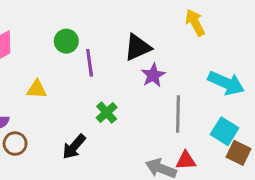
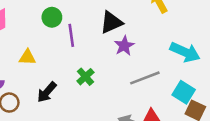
gray line: (178, 114) -> (145, 78), turned 68
black arrow: (74, 147) -> (47, 92), moved

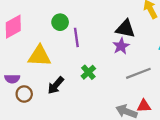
black triangle: (111, 22) -> (125, 29), moved, turned 36
yellow triangle: (27, 57) -> (39, 56), size x1.6

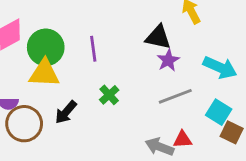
green circle: (60, 22) -> (46, 47), moved, size x1.6
purple star: (121, 46) -> (168, 60), moved
brown circle: (24, 94) -> (24, 124), size x1.6

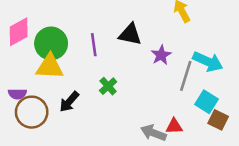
black triangle: (158, 37) -> (130, 34), moved
gray line: (175, 96) -> (186, 76), moved, turned -52

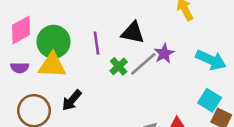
gray line: (186, 76) -> (143, 64), moved, turned 32
green cross: (108, 86) -> (119, 66), moved
purple semicircle: (17, 94) -> (20, 68), moved

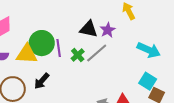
green circle: (54, 42) -> (42, 43), moved
purple line: (96, 43) -> (59, 48), moved
purple star: (164, 53) -> (108, 30), moved

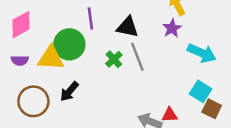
purple star: (108, 30) -> (172, 28), moved
purple line: (59, 48) -> (90, 18), moved
gray line: (97, 53) -> (137, 57), turned -70

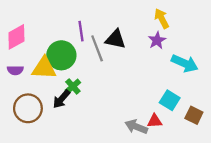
gray line: (137, 57) -> (97, 48), moved
green cross: (114, 59) -> (73, 86), moved
cyan square: (201, 91) -> (170, 100), moved

